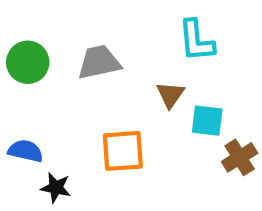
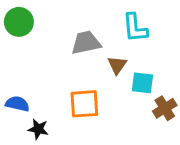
green circle: (28, 62) -> (19, 22), moved
gray trapezoid: (99, 62) -> (86, 43), moved

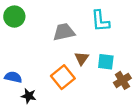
brown triangle: (117, 65) -> (82, 58), moved
orange square: (84, 104) -> (63, 77), turned -35

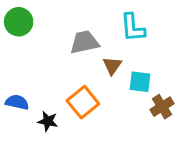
brown triangle: (82, 58) -> (112, 66), moved
black star: (29, 96) -> (48, 121), moved

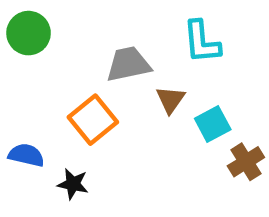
cyan square: (140, 82) -> (213, 124), turned -35
orange square: (83, 102) -> (93, 120), moved

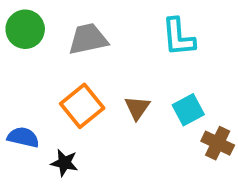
gray trapezoid: (128, 64) -> (88, 39), moved
brown triangle: (171, 100) -> (137, 108), moved
brown cross: (246, 162) -> (218, 143), turned -32

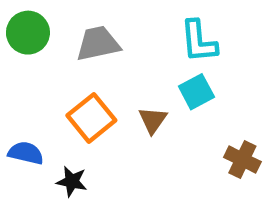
cyan square: (188, 110) -> (196, 92), moved

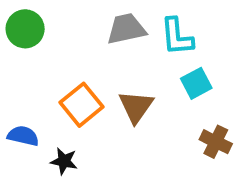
gray trapezoid: (98, 44) -> (126, 29), moved
cyan square: (196, 92) -> (196, 83), moved
brown triangle: (153, 120) -> (136, 107), size x1.4

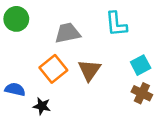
gray trapezoid: (126, 29) -> (68, 33), moved
cyan square: (196, 83) -> (141, 65), moved

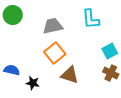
orange square: (53, 69) -> (55, 53), moved
brown triangle: (89, 70) -> (70, 75), moved, turned -48

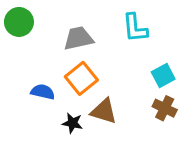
blue semicircle: (12, 70) -> (43, 92), moved
black star: (33, 83) -> (72, 123), moved

